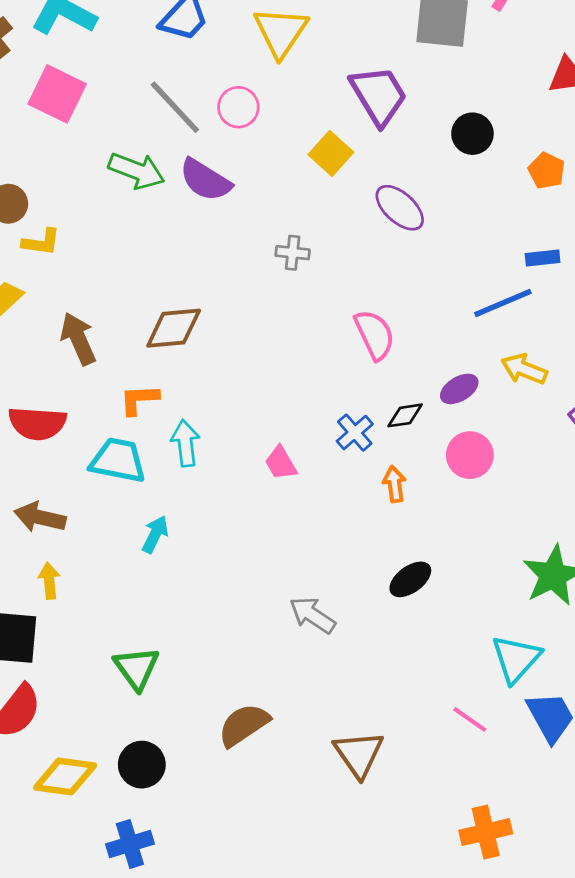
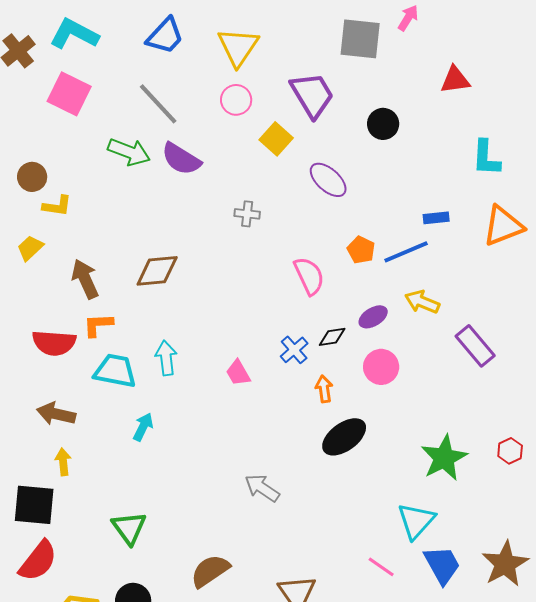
pink circle: (238, 107) -> (236, 100), moved
orange pentagon: (547, 171) -> (361, 250), moved
orange L-shape: (139, 400) -> (98, 325), moved
black ellipse: (410, 579) -> (344, 437), moved, size x1.4

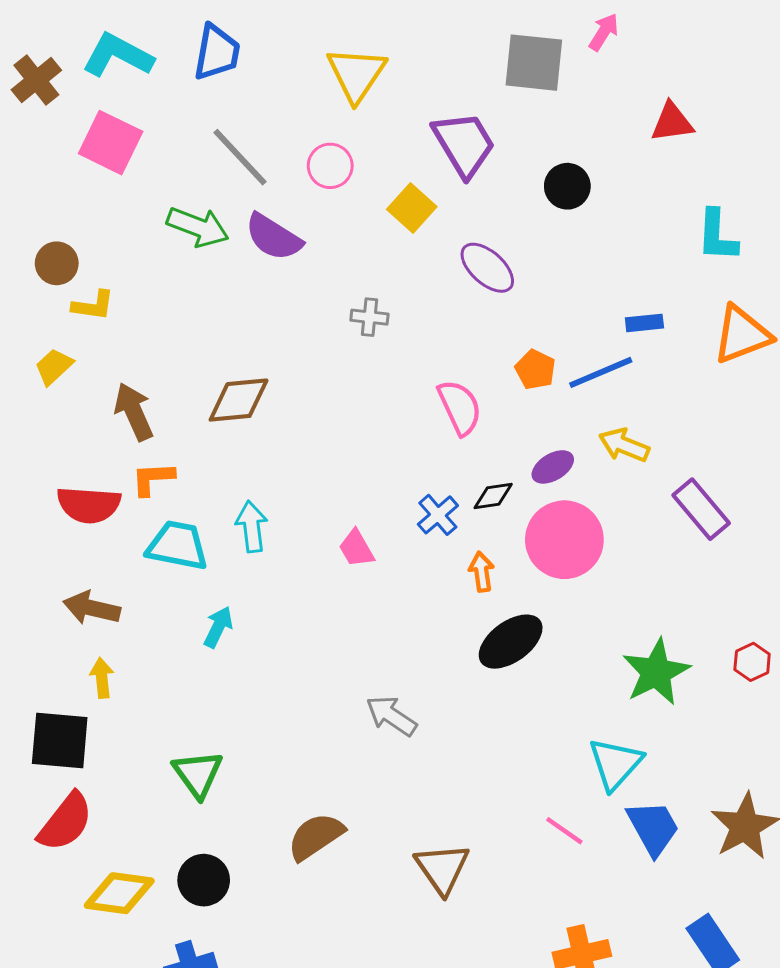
blue trapezoid: (165, 36) -> (217, 52), moved, turned -33
pink circle: (236, 100) -> (330, 166), moved
pink circle: (381, 367) -> (564, 540), size x1.5

